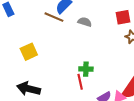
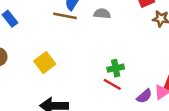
red line: (80, 82) -> (112, 84), turned -35

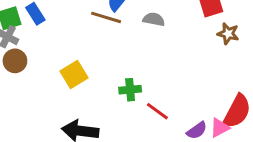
green cross: (116, 68) -> (130, 90), moved

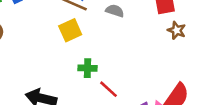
yellow square: (74, 74) -> (70, 30), moved

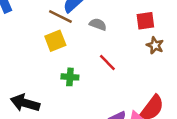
red line: (109, 89) -> (107, 62), moved

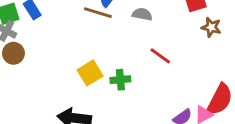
yellow square: (55, 41) -> (90, 73), moved

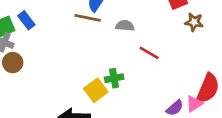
gray semicircle: (142, 14) -> (125, 26), moved
yellow square: (90, 73) -> (96, 90), moved

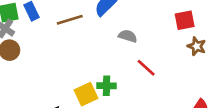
brown line: (88, 18) -> (70, 20), moved, turned -40

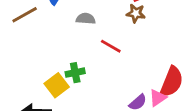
brown star: (197, 46) -> (136, 13), moved

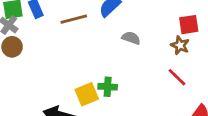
red line: (111, 46) -> (177, 77), moved

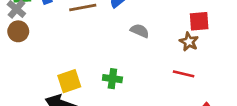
red line: (177, 77) -> (184, 74), turned -35
yellow square: (87, 94) -> (69, 81), moved

